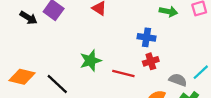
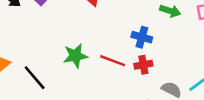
red line: (123, 74) -> (113, 61), moved

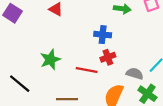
red line: (113, 61) -> (87, 70), moved

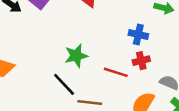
black line: (20, 84) -> (64, 84), moved

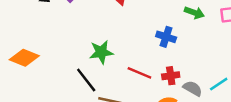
red cross: (141, 61) -> (171, 76), moved

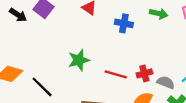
blue cross: (166, 37) -> (124, 23), moved
black line: (86, 80) -> (42, 87), moved

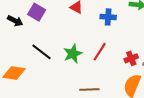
red line: (116, 74) -> (100, 52), moved, turned -66
black line: (42, 87) -> (42, 52), moved

